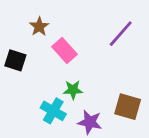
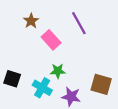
purple line: (121, 34) -> (79, 23), moved, turned -70
black square: (15, 60) -> (12, 79), moved

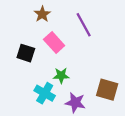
brown star: (31, 21) -> (42, 14), moved
black square: (12, 79) -> (26, 53), moved

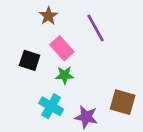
green star: (61, 75) -> (65, 75), moved

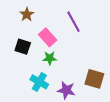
brown star: (48, 16) -> (27, 14), moved

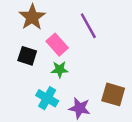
brown star: (27, 14) -> (32, 17), size x1.5

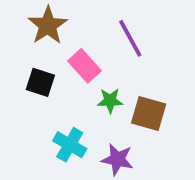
green star: (60, 69) -> (110, 101), moved
brown square: (113, 94) -> (149, 114), moved

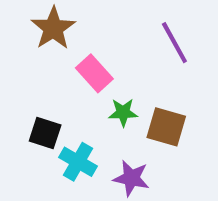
purple line: (130, 38) -> (174, 43), moved
black square: (40, 82) -> (45, 133), moved

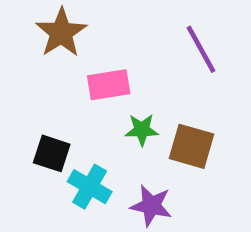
pink rectangle: (94, 73) -> (109, 85), turned -57

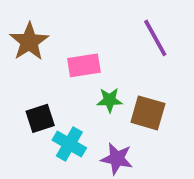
brown star: (61, 33) -> (29, 42), moved
black square: (52, 153) -> (40, 118), turned -36

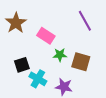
pink rectangle: (84, 65) -> (46, 36), turned 42

